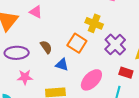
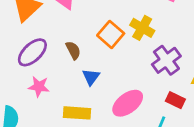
orange square: (77, 43) -> (111, 34), moved
purple ellipse: (17, 53) -> (32, 52), turned -50
blue triangle: (62, 65) -> (91, 77), turned 40

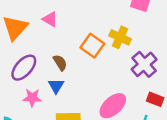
blue triangle: (91, 77) -> (56, 86), moved

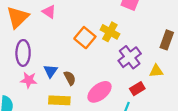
brown semicircle: (60, 63) -> (70, 78), moved
purple ellipse: (24, 68) -> (23, 53), turned -45
red rectangle: (155, 99) -> (137, 89), turned -56

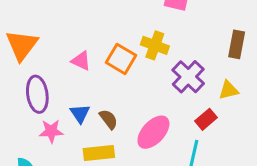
pink triangle: (49, 12) -> (81, 61), moved

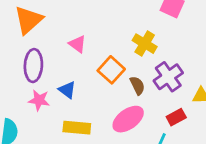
orange square: (121, 59) -> (111, 70), moved
blue triangle: (80, 114) -> (67, 90), turned -30
brown semicircle: (109, 119) -> (137, 85), moved

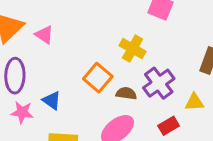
pink triangle: (77, 44) -> (44, 35), moved
brown semicircle: (137, 85) -> (126, 93), turned -54

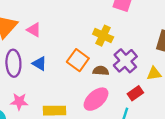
blue triangle: (52, 100) -> (39, 64), moved
pink star: (22, 112) -> (19, 102), moved

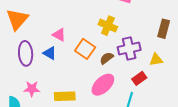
pink triangle: (34, 30) -> (59, 35), moved
purple cross: (125, 61) -> (129, 48), turned 30
brown semicircle: (101, 71) -> (107, 58), turned -40

